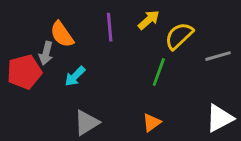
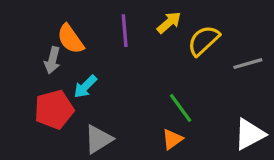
red pentagon: (24, 72) -> (54, 110), moved
green line: (159, 72) -> (181, 108), moved, turned -56

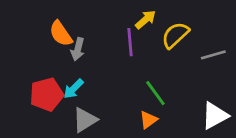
purple line: (125, 31) -> (130, 42), moved
gray arrow: (52, 60) -> (78, 49), moved
cyan arrow: (85, 87) -> (73, 89), moved

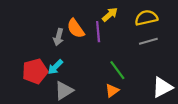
orange semicircle: (61, 34) -> (76, 28), moved
yellow semicircle: (175, 35) -> (146, 18), moved, turned 30
gray line: (213, 55) -> (148, 41), moved

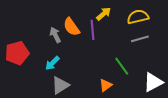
gray arrow: (58, 37) -> (55, 35), turned 140
green line: (117, 70) -> (122, 66), moved
red pentagon: (35, 71) -> (17, 53), moved

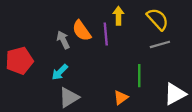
yellow arrow: (104, 14) -> (118, 16), turned -49
yellow semicircle: (138, 17) -> (158, 19), turned 60
green line: (122, 66) -> (139, 76), turned 36

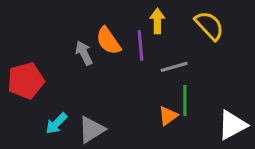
gray line: (160, 44) -> (174, 67), moved
cyan arrow: (60, 72) -> (56, 123), moved
orange triangle: (121, 97) -> (168, 116), moved

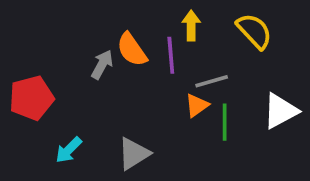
gray arrow: (84, 53) -> (102, 64), turned 55
orange triangle: (168, 116) -> (197, 105), moved
white triangle: (232, 125) -> (280, 111), moved
gray triangle: (92, 130) -> (134, 154), moved

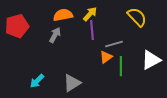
yellow arrow: (191, 25) -> (90, 14), moved, turned 42
orange semicircle: (132, 50) -> (63, 15), moved, turned 114
red pentagon: (31, 98) -> (17, 26), moved

